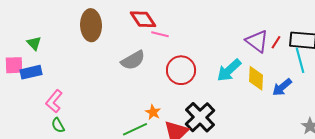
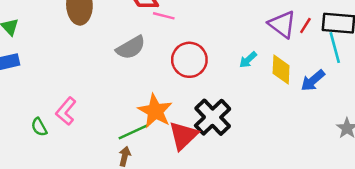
cyan arrow: (229, 70) -> (248, 60), size x0.6
pink L-shape: (54, 101) -> (66, 111), moved
orange star: (153, 112) -> (155, 111), size x1.8

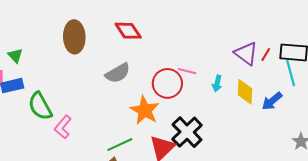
pink line: (164, 16) -> (187, 71), moved
cyan arrow: (248, 60) -> (217, 83), turned -35
orange star: (155, 111) -> (145, 110), moved
green semicircle: (39, 127) -> (40, 106), moved, size x1.8

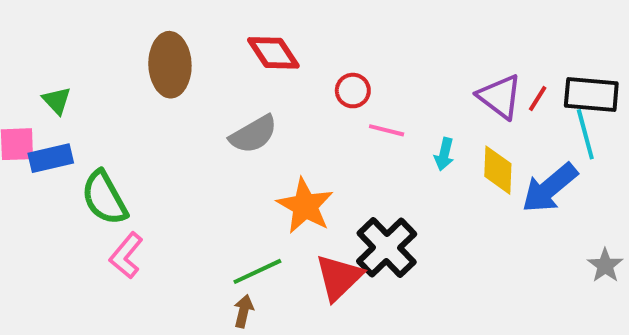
red circle: (167, 83) -> (353, 91), moved, size x0.6
blue arrow: (272, 101) -> (550, 188), size x1.4
pink L-shape: (63, 127) -> (126, 255), moved

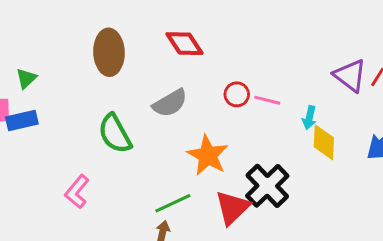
red circle: (353, 91) -> (237, 94), moved
green triangle: (57, 100) -> (26, 78), turned 30
yellow diamond: (498, 170) -> (324, 142), moved
green semicircle: (104, 198) -> (115, 134), moved

